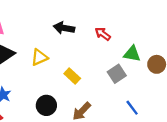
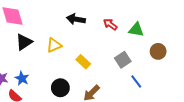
green triangle: (132, 54) -> (136, 30), moved
blue line: (132, 108) -> (136, 82), moved

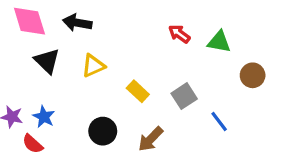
black arrow: (76, 19) -> (77, 23), moved
black triangle: (24, 42) -> (47, 61), turned -42
gray square: (123, 60) -> (184, 96), moved

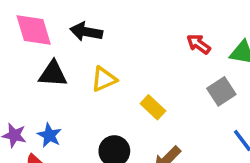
black triangle: (47, 61) -> (53, 74), turned -40
gray square: (184, 96) -> (221, 91), moved

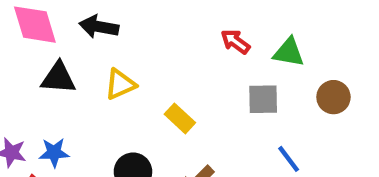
gray square: (221, 91) -> (263, 99), turned 32
blue star: (49, 135) -> (54, 153), turned -30

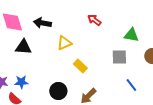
red arrow: (235, 42) -> (94, 20), moved
yellow triangle: (120, 84) -> (64, 43), moved

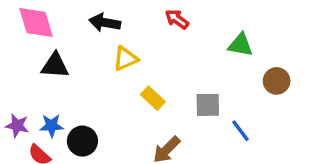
black arrow: (42, 23) -> (105, 23), moved
gray square: (119, 57) -> (208, 105), moved
black circle: (58, 91) -> (82, 141), moved

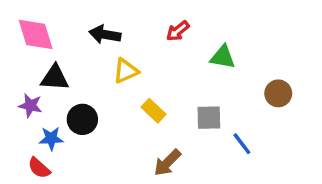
red arrow: (177, 19) -> (178, 31), turned -75
green triangle: (240, 45) -> (223, 57), moved
purple star: (17, 126) -> (30, 106), moved
black circle: (82, 141) -> (82, 119), moved

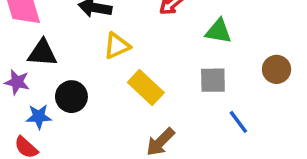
yellow rectangle: (153, 111) -> (146, 88), size x1.4
gray square: (209, 118) -> (213, 80), moved

